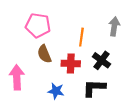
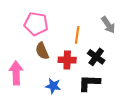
gray arrow: (114, 26) -> (108, 25), turned 138

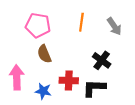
orange line: (77, 35) -> (81, 22), moved
red cross: (67, 60) -> (69, 81), moved
blue star: (53, 86) -> (43, 91), moved

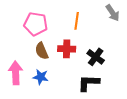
gray arrow: (114, 26) -> (113, 13), moved
red cross: (69, 81) -> (67, 49), moved
blue star: (43, 91) -> (41, 77), moved

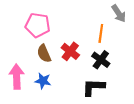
orange line: (77, 21) -> (101, 33), moved
red cross: (67, 49) -> (70, 51), turned 36

